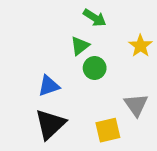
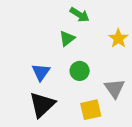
green circle: (95, 68) -> (80, 71), moved
blue triangle: (49, 86) -> (41, 72), turned -36

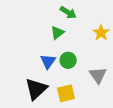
blue triangle: (41, 72) -> (48, 61), moved
yellow square: (91, 110) -> (66, 93), moved

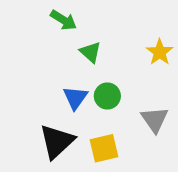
green arrow: (68, 12) -> (63, 20), moved
green triangle: (57, 33) -> (90, 52), turned -40

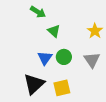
gray triangle: (155, 120) -> (92, 60), moved

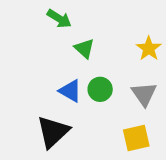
blue triangle: (45, 58) -> (70, 91), turned -35
yellow square: (62, 88) -> (136, 138), moved

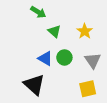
yellow star: (149, 48) -> (85, 31), moved
black triangle: (53, 132) -> (34, 85), turned -35

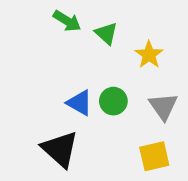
green triangle: (54, 31) -> (106, 33), moved

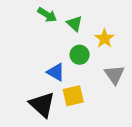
green circle: (113, 101) -> (80, 55), moved
yellow square: (154, 156) -> (73, 96), moved

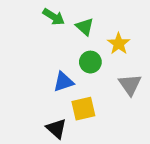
blue triangle: (56, 72) -> (64, 82), turned -48
black triangle: (42, 105) -> (56, 128), moved, size x0.7

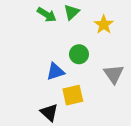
green triangle: (85, 27) -> (72, 12), moved, turned 35
yellow star: (119, 44) -> (104, 25), moved

